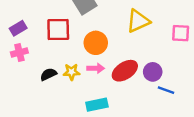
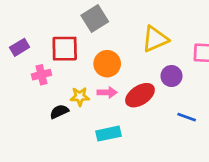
pink cross: (19, 53) -> (41, 75), moved
purple circle: (153, 72) -> (171, 76), moved
black semicircle: (48, 74) -> (59, 112), moved

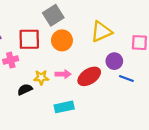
orange circle: (107, 64) -> (62, 40), moved
blue line: (187, 117) -> (126, 79), moved

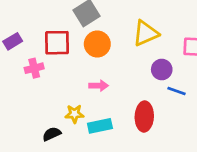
red ellipse: (89, 76) -> (144, 116), moved, turned -55
yellow star: (41, 77) -> (74, 114), moved
black semicircle: (25, 89) -> (52, 134), moved

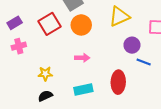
red square: (57, 43) -> (49, 24), turned -30
pink cross: (34, 68) -> (19, 46), moved
yellow star: (74, 114) -> (45, 74), moved

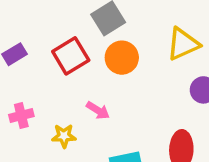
pink cross: (19, 46) -> (21, 115), moved
pink arrow: (82, 58) -> (98, 110), moved, turned 32

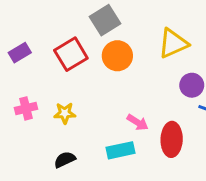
pink arrow: (98, 110) -> (138, 122), moved
yellow star: (64, 136) -> (65, 113), moved

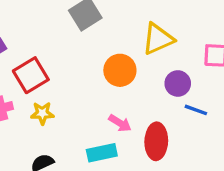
red square: (71, 54) -> (31, 75), moved
orange circle: (117, 56) -> (120, 70), moved

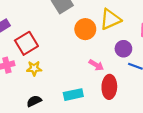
orange circle: (120, 70) -> (85, 29), moved
pink arrow: (120, 123) -> (96, 65), moved

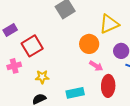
orange circle: (85, 29) -> (89, 44), moved
yellow star: (34, 68) -> (42, 77), moved

